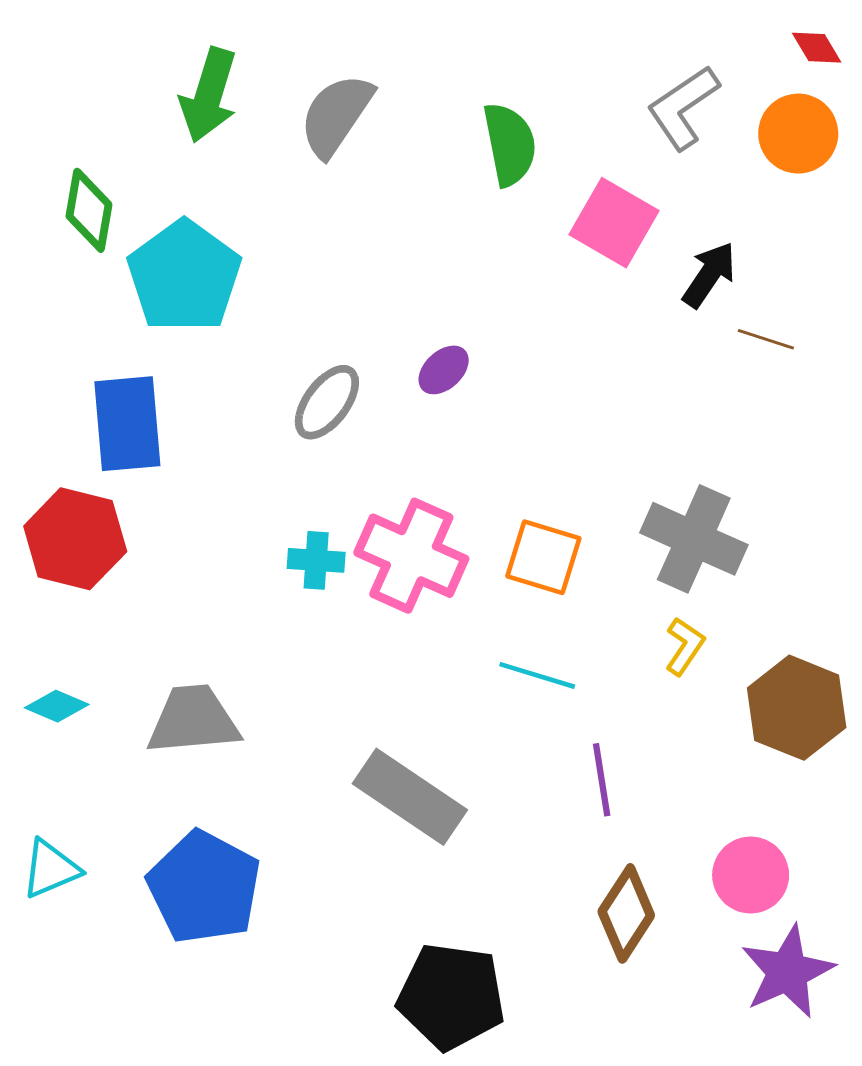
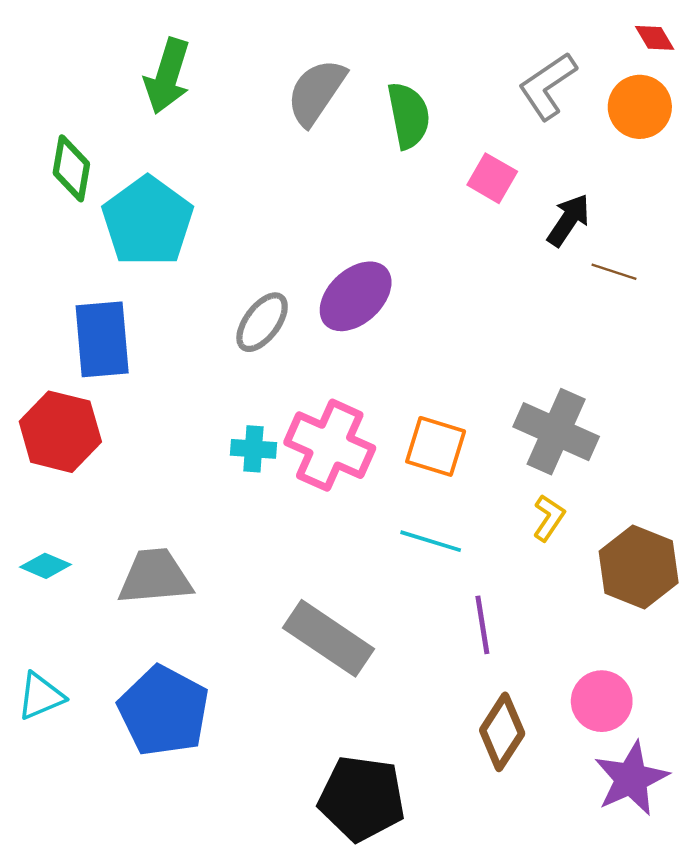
gray semicircle: (336, 115) -> (316, 92), moved
pink square: (614, 223) -> (492, 178), size x0.7
purple ellipse: (444, 370) -> (356, 296), size x1.8

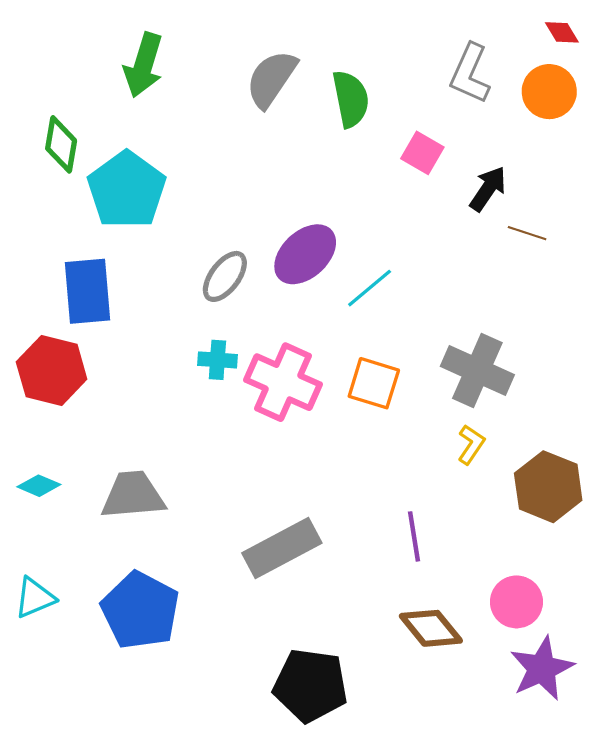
gray L-shape: (548, 86) -> (470, 74), turned -32
cyan cross: (253, 449) -> (217, 360), moved
cyan line: (431, 541) -> (370, 288), moved, turned -57
gray rectangle: (329, 638) -> (282, 548), turned -62
brown diamond: (502, 732) -> (431, 628), turned -72

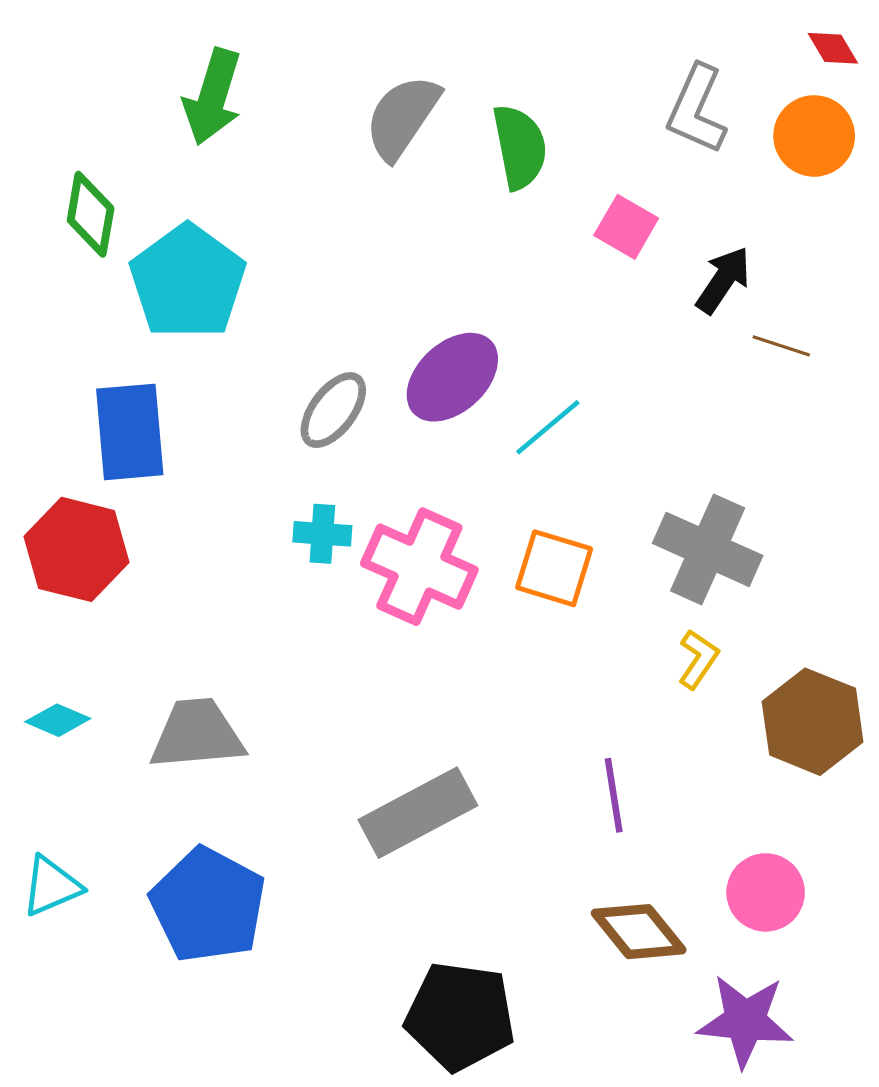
purple star: (542, 668) -> (745, 1021), moved, turned 30

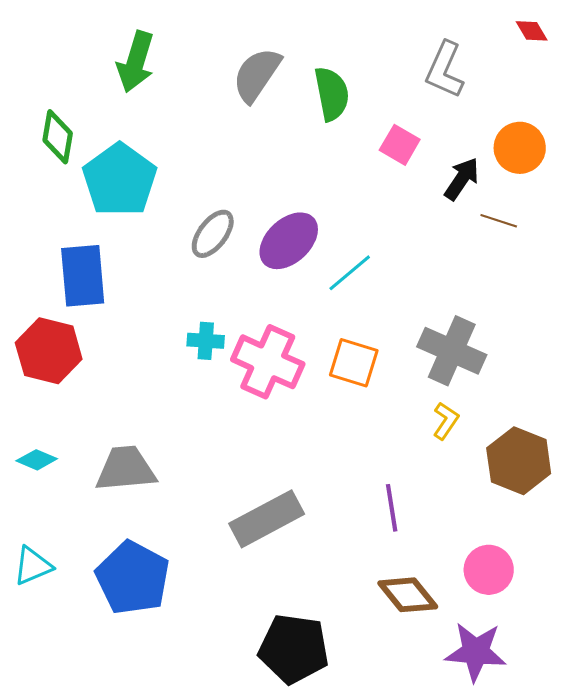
orange circle: (814, 136) -> (520, 148), moved
gray ellipse: (333, 410) -> (213, 234), moved

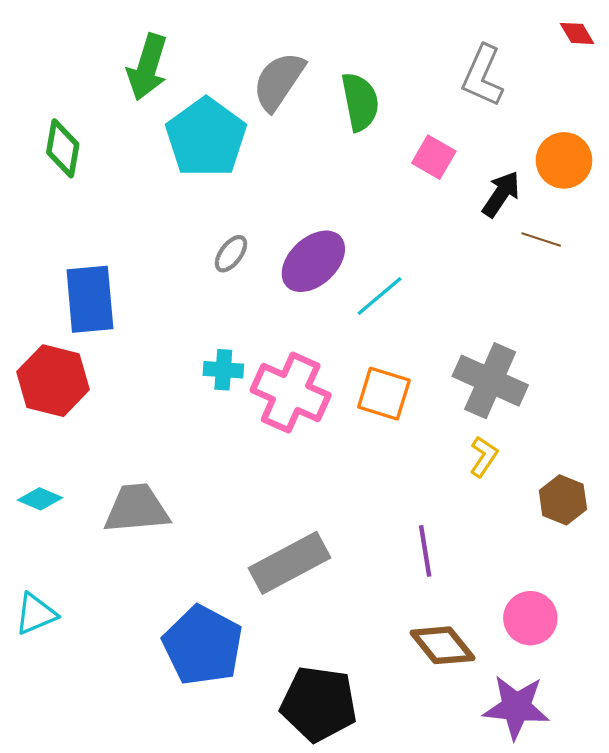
cyan pentagon: (120, 180) -> (206, 138), moved
gray ellipse: (213, 234) -> (231, 254), size x0.7
brown hexagon: (519, 461) -> (563, 500), size x0.7
blue pentagon: (133, 578) -> (203, 645), moved

